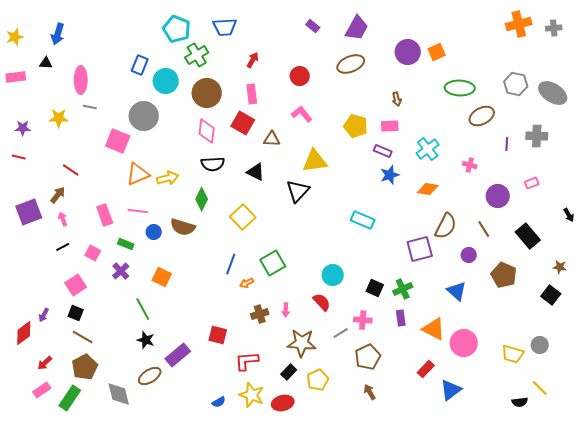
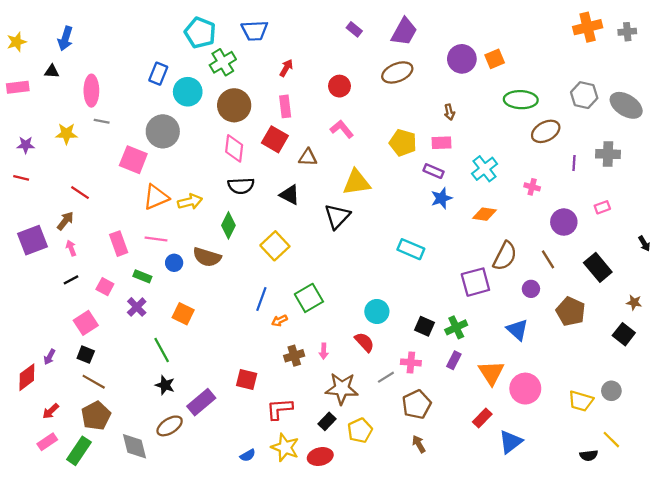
purple rectangle: (401, 318) -> (454, 360), turned 35
orange triangle: (434, 329) -> (491, 373), turned 30

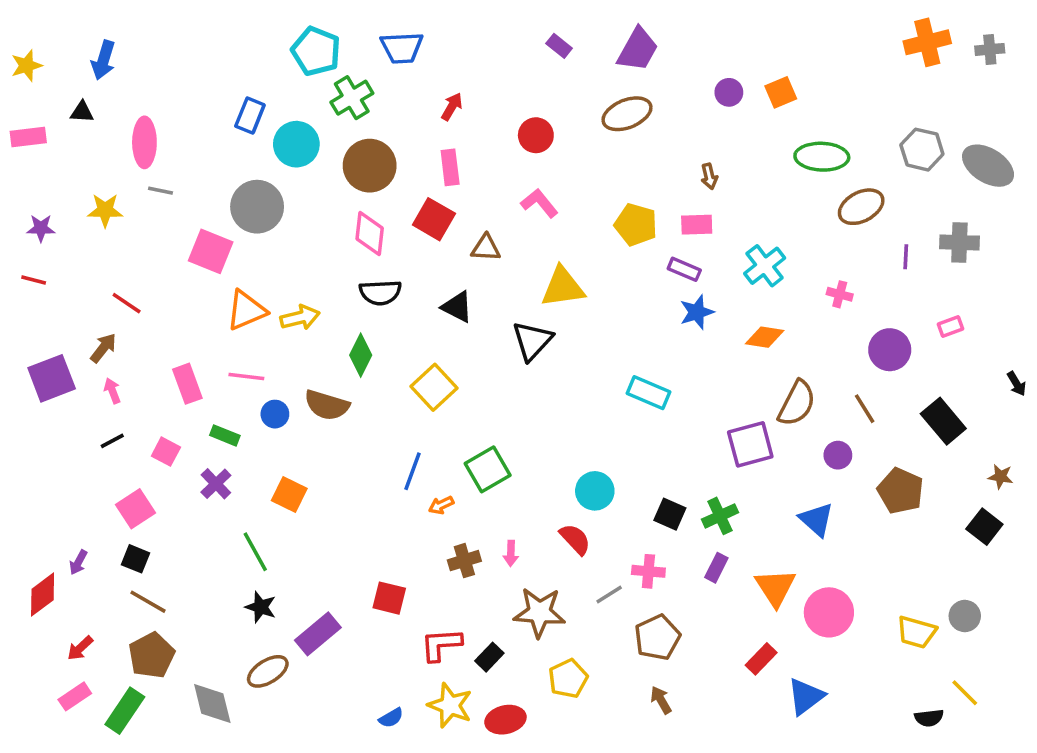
purple circle: (462, 59) -> (729, 92), size x0.6
black rectangle: (327, 421) -> (489, 657), moved

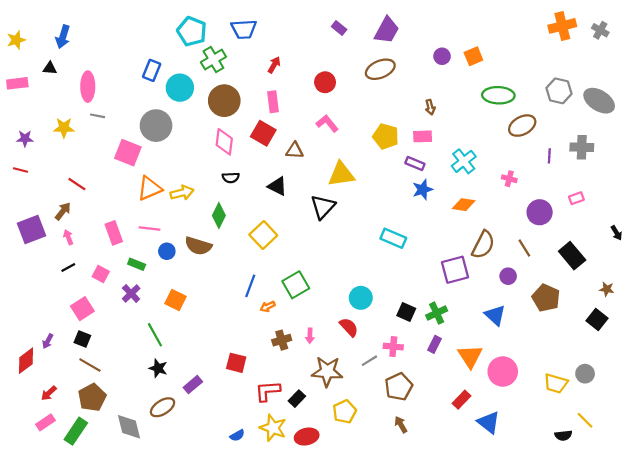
gray cross: (990, 49) -> (600, 30), turned 35
black semicircle: (380, 293) -> (231, 178), size x0.7
purple rectangle: (318, 634) -> (193, 385), size x0.7
blue triangle: (806, 696) -> (489, 422), turned -45

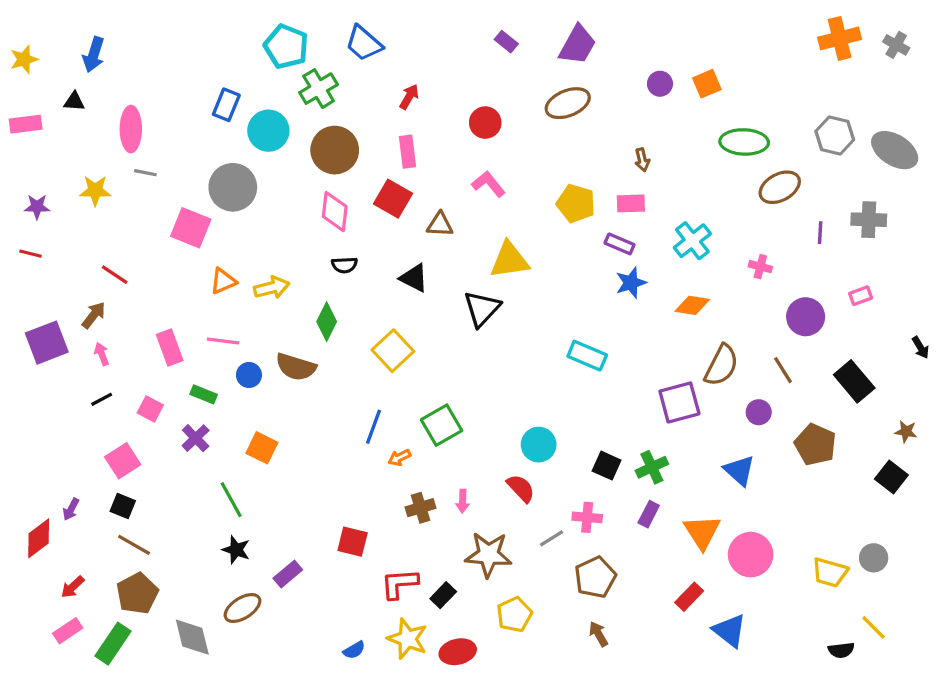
blue trapezoid: (244, 29) -> (364, 43), turned 44
orange triangle: (150, 188) -> (223, 281), size x0.7

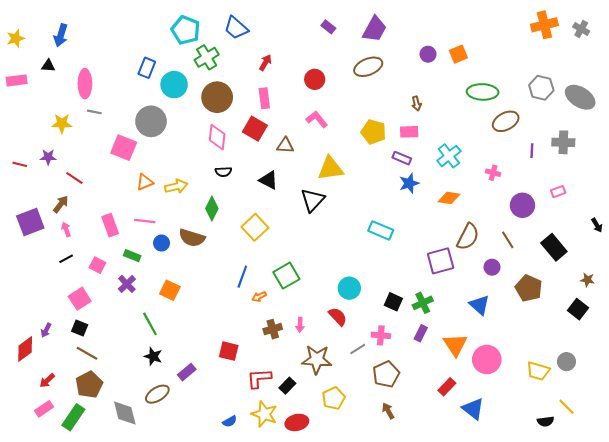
purple star: (37, 207) -> (48, 157), moved

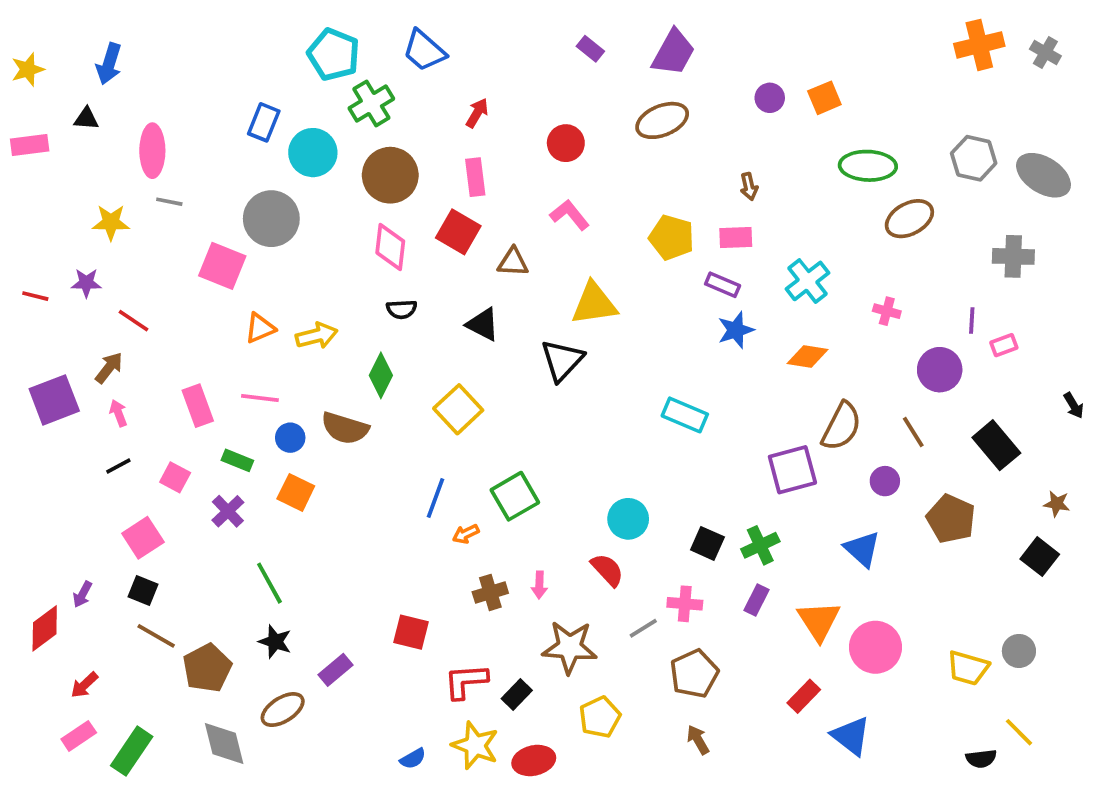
purple line: (532, 151) -> (972, 321), moved
orange square: (170, 290) -> (296, 492), moved
brown pentagon: (89, 385) -> (207, 668), moved

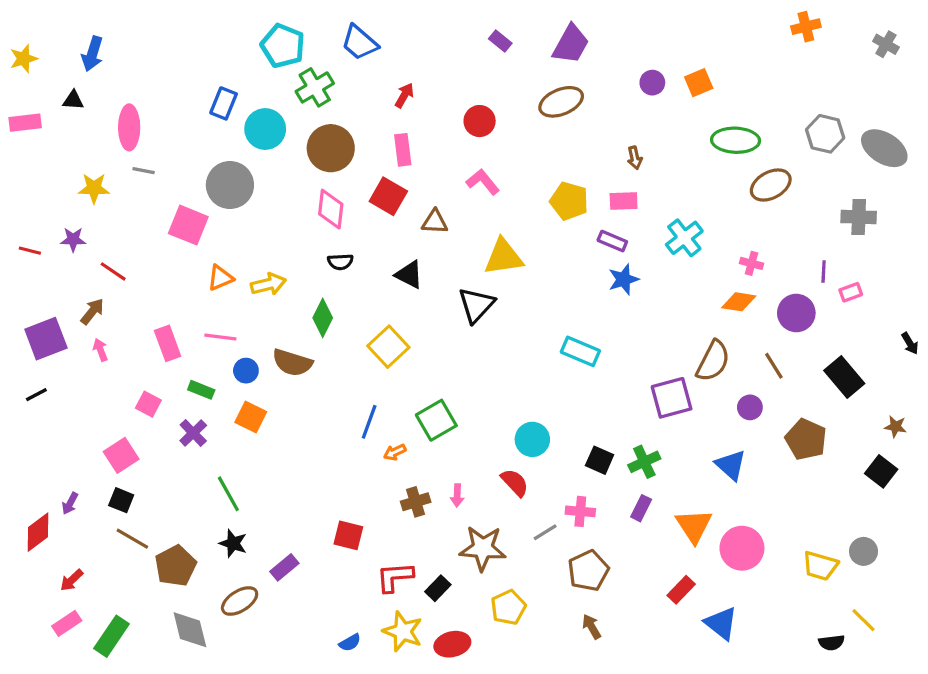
orange cross: (979, 45) -> (806, 27), moved, size x0.7
orange diamond: (807, 356) -> (739, 302), moved
black line: (118, 466) -> (36, 395), moved

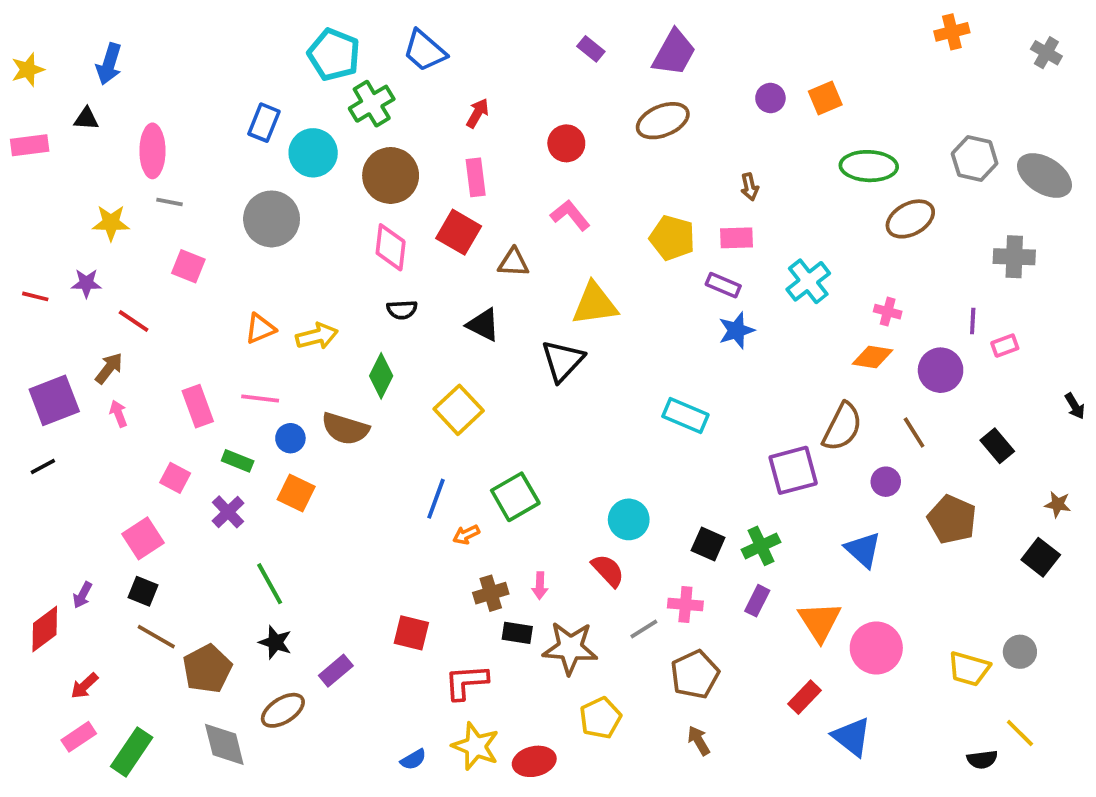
pink square: (188, 225) -> (188, 266), moved, size x0.7
black rectangle: (844, 377) -> (997, 446), size x0.7
black rectangle: (438, 588) -> (517, 633), moved, turned 55

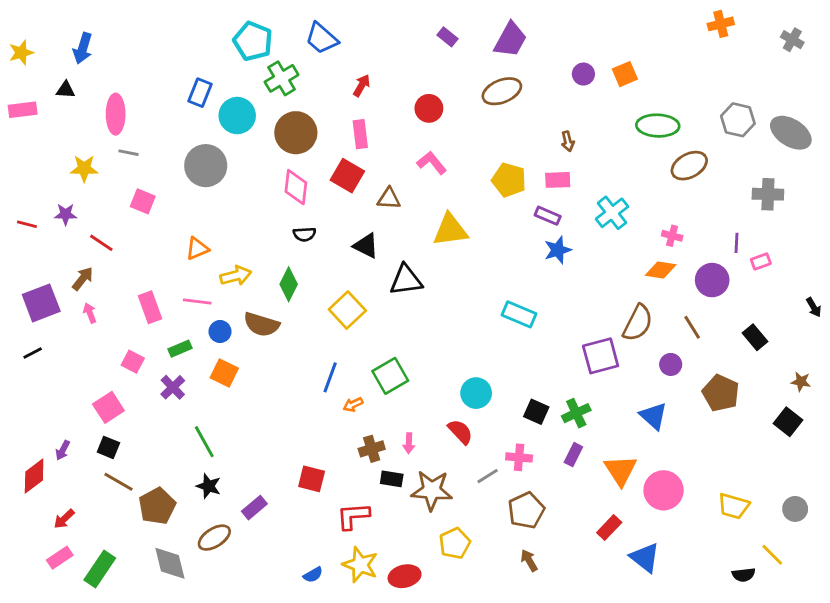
yellow arrow: (317, 336) -> (236, 276), moved
black triangle: (563, 361) -> (406, 280), moved, turned 39
green rectangle: (238, 461) -> (180, 349), turned -45
gray circle: (1020, 652) -> (795, 509), moved

